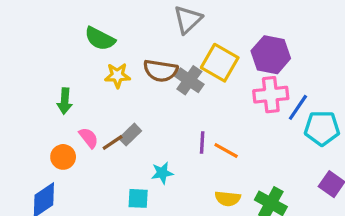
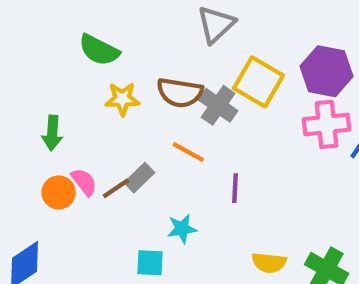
orange line: (226, 151) -> (188, 152), moved
orange circle: (63, 157) -> (59, 192), moved

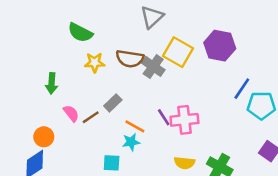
pink cross: (327, 124) -> (184, 120), moved
orange line: (188, 152) -> (135, 126), moved
gray rectangle: (139, 178) -> (113, 103), moved
purple line: (235, 188) -> (164, 117), turned -36
orange circle: (59, 192) -> (44, 137), moved

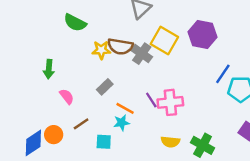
yellow star: (95, 63) -> (101, 50), moved
brown line: (91, 117) -> (81, 124), moved
orange circle: (44, 137) -> (54, 135), moved

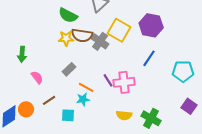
green semicircle: (75, 23) -> (68, 15), moved
blue line: (223, 74) -> (149, 58), moved

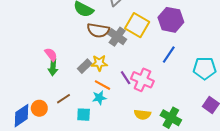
yellow star: (66, 38) -> (99, 63), moved
green arrow: (22, 54) -> (53, 67), moved
pink semicircle: (37, 77) -> (51, 55), moved
pink cross: (124, 82) -> (142, 80), turned 30

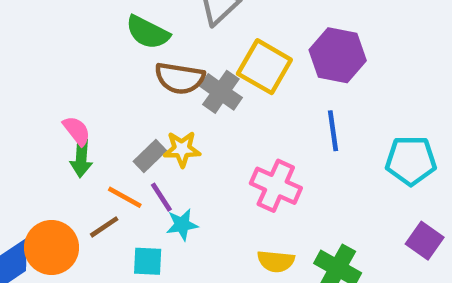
blue line: (169, 55) -> (333, 131), turned -42
purple line: (126, 78) -> (161, 197), moved
orange line: (102, 85) -> (125, 197), moved
orange circle: (39, 108) -> (51, 248), size x1.5

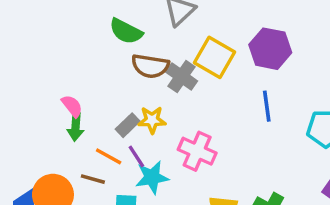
pink cross: (276, 186) -> (197, 151), moved
cyan star: (182, 225) -> (152, 177), size x1.4
brown line: (104, 227) -> (93, 179), turned 50

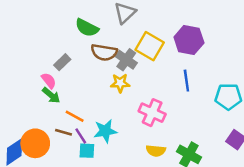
yellow star: (152, 120) -> (120, 83), moved
gray rectangle: (128, 125) -> (62, 62), moved
green arrow: (76, 127) -> (51, 95), turned -54
pink cross: (197, 151) -> (152, 113), moved
purple line: (136, 156) -> (81, 136), moved

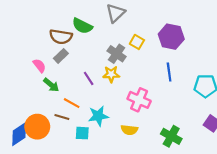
yellow square: (150, 46) -> (137, 42), size x0.6
brown semicircle: (104, 52) -> (61, 37), moved
pink semicircle: (49, 81) -> (39, 66), moved
purple line: (81, 136) -> (89, 78), moved
yellow semicircle: (156, 151) -> (129, 130), moved

